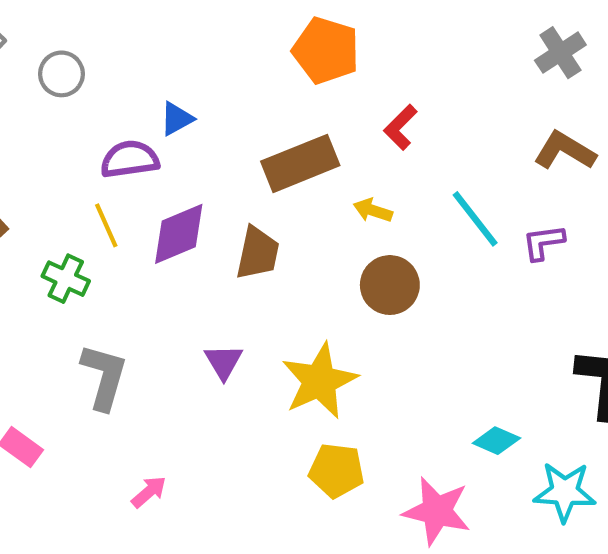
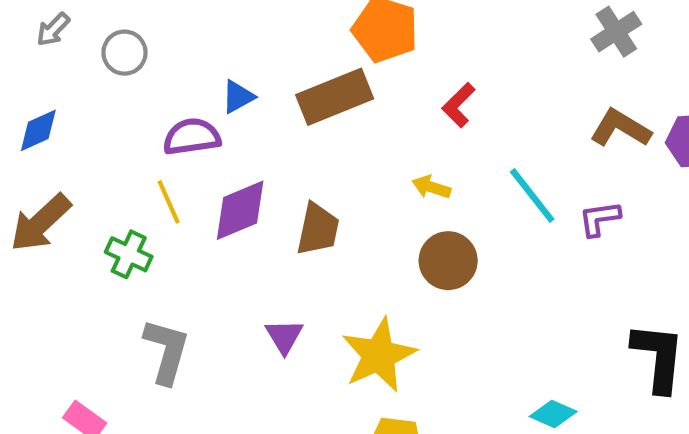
brown rectangle: (300, 163) -> (335, 97), moved

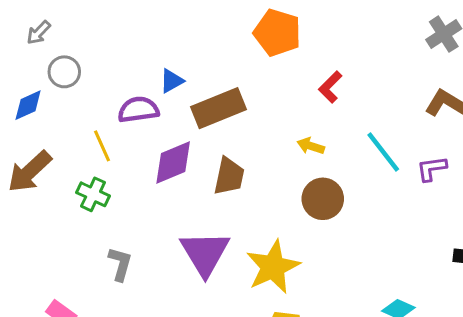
gray circle: (124, 53) -> (64, 72), moved
brown rectangle: (335, 97) -> (218, 108), moved
yellow line: (169, 202) -> (102, 146), moved
purple triangle: (284, 336) -> (205, 253), size x1.8
gray L-shape: (167, 351) -> (120, 264), size x0.7

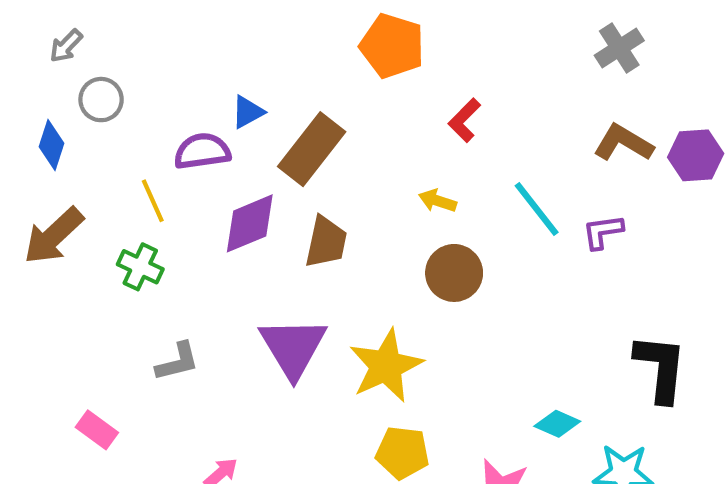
blue diamond: (28, 105) -> (52, 145), turned -48
brown rectangle: (218, 108) -> (312, 149), turned -30
gray L-shape: (120, 264) -> (177, 362), turned 60

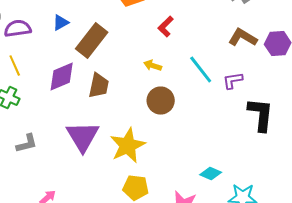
purple semicircle: (202, 151) -> (18, 28), moved
black L-shape: (661, 368) -> (261, 114), moved

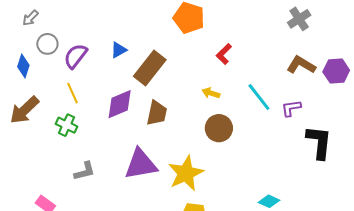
purple semicircle: (18, 28) -> (76, 56), turned -44
purple triangle: (83, 136) -> (141, 164), turned 51

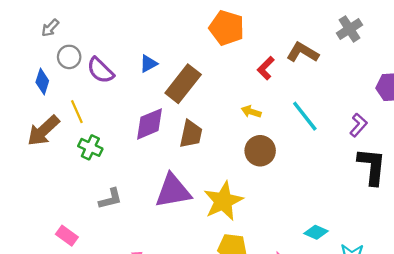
purple semicircle: (76, 56) -> (100, 70), turned -84
brown L-shape: (301, 65) -> (303, 52), moved
yellow line: (73, 93) -> (77, 112), moved
purple L-shape: (291, 108) -> (358, 125), moved, turned 140

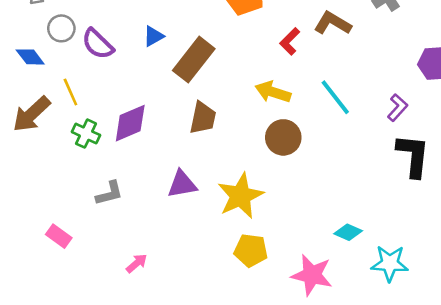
blue diamond: (42, 81) -> (30, 57), turned -55
yellow arrow: (251, 112) -> (273, 92), size x1.5
purple diamond: (150, 124) -> (130, 123), moved
purple triangle: (173, 191) -> (182, 184), size x0.7

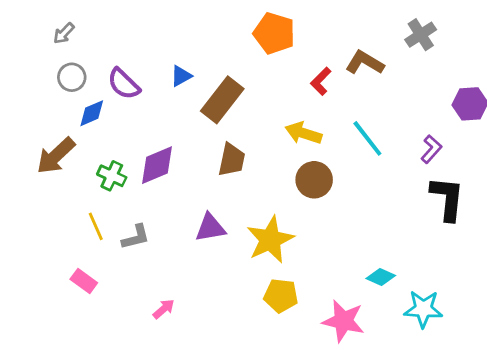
gray circle: (61, 28) -> (72, 77), moved
blue diamond: (30, 57) -> (92, 113), moved, turned -76
yellow line: (70, 92) -> (96, 226), moved

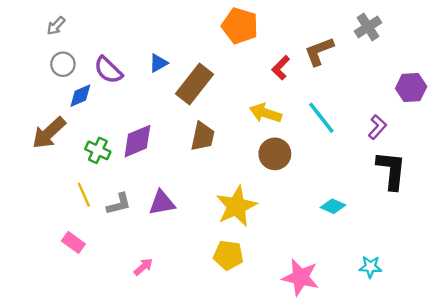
brown L-shape: (365, 63) -> (319, 51), turned -52
purple triangle: (210, 228) -> (162, 203), moved
cyan diamond: (381, 277) -> (333, 206), moved
yellow pentagon: (281, 296) -> (228, 255), moved
cyan star: (423, 309) -> (370, 267), size x0.7

